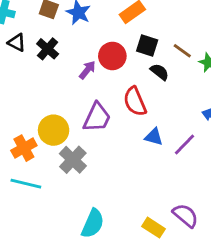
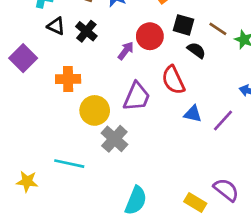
orange cross: (24, 148) -> (68, 79), moved, turned 30

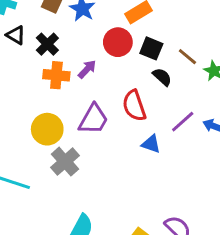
red circle: (150, 36) -> (118, 42), moved
orange cross: (68, 79) -> (56, 75), moved
purple line: (223, 120) -> (183, 122), moved

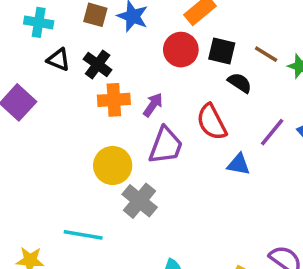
purple arrow: (87, 69) -> (153, 105), moved

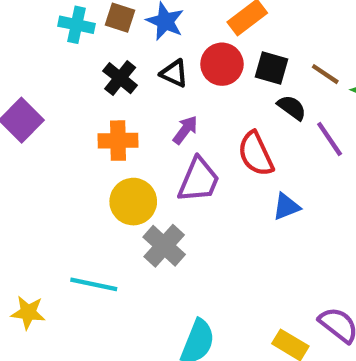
cyan cross: (39, 22) -> (76, 25), moved
black triangle: (58, 59) -> (174, 73), moved
orange cross: (114, 100) -> (118, 141), moved
purple line: (272, 132) -> (330, 139), moved, turned -76
blue triangle: (239, 164) -> (286, 207), turned -35

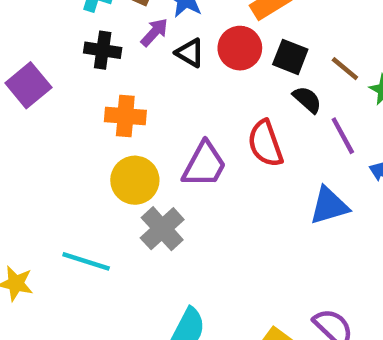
black cross: (120, 78) -> (103, 50), moved, turned -36
purple arrow: (185, 130) -> (154, 32), moved
blue triangle: (286, 207) -> (329, 206), moved, size x1.4

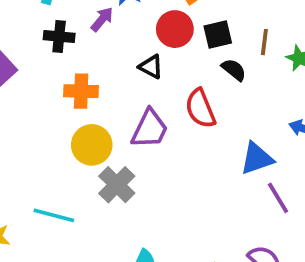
black triangle: (190, 53) -> (151, 67), moved
black square: (290, 57) -> (218, 34), turned -32
brown line: (345, 69) -> (264, 42), turned 60
purple line: (343, 136) -> (278, 198), moved

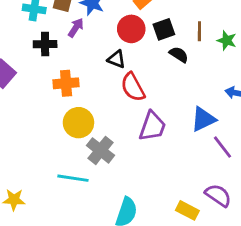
red semicircle: (200, 109) -> (133, 87), moved
purple trapezoid: (150, 129) -> (152, 126), moved
cyan line: (54, 215) -> (73, 178), moved

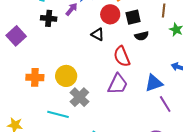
brown line: (199, 31) -> (164, 11), moved
black semicircle: (179, 55) -> (142, 36), turned 128
orange cross: (66, 83) -> (35, 77), moved
red semicircle: (133, 87) -> (122, 56), moved

